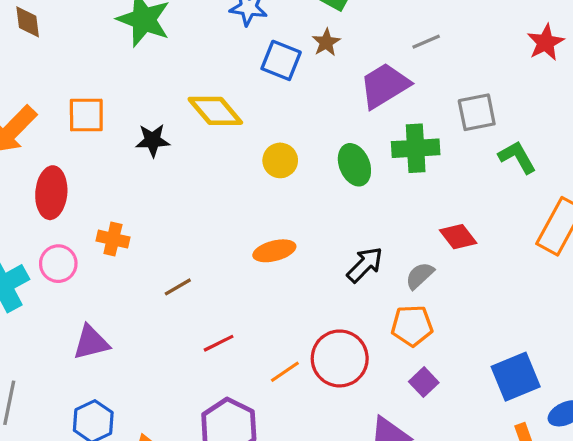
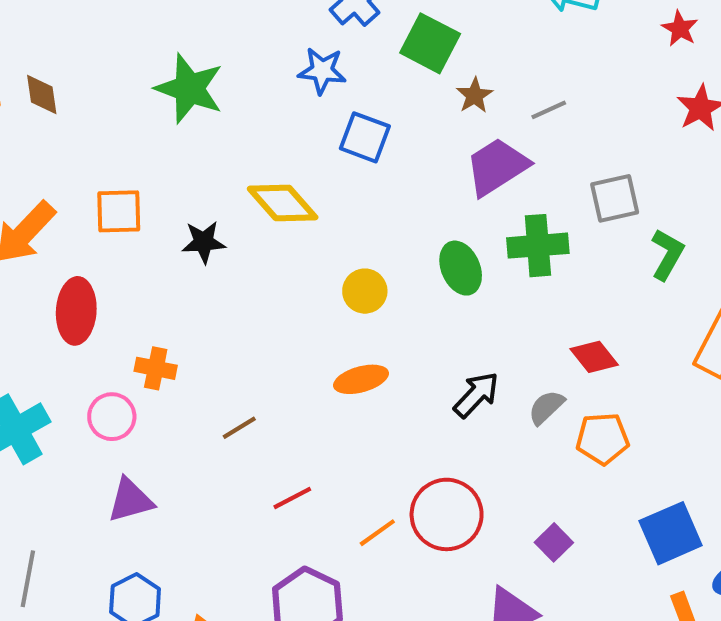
brown star: (326, 42) -> (475, 95), moved
green L-shape: (517, 157) -> (667, 254), turned 60
yellow circle: (280, 160) -> (365, 291), moved
pink circle: (58, 264) -> (112, 417), moved
orange pentagon: (412, 326) -> (602, 439), moved

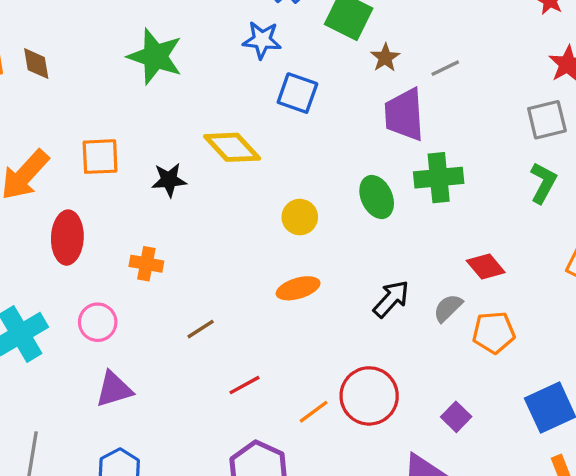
purple trapezoid: (497, 167) -> (404, 115), turned -60
gray square: (615, 198) -> (547, 120), moved
orange cross: (156, 368) -> (146, 264), moved

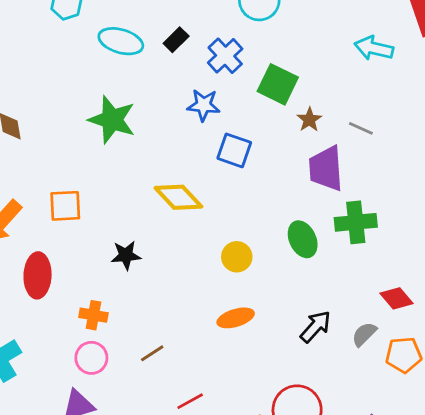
gray line: (445, 68) -> (361, 128), turned 50
black star: (169, 180) -> (126, 255), moved
orange cross: (146, 264) -> (93, 315), moved
pink circle: (98, 322) -> (91, 358), moved

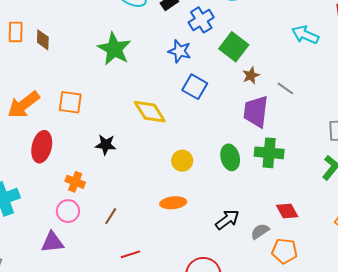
brown line: (152, 353) -> (111, 216), turned -36

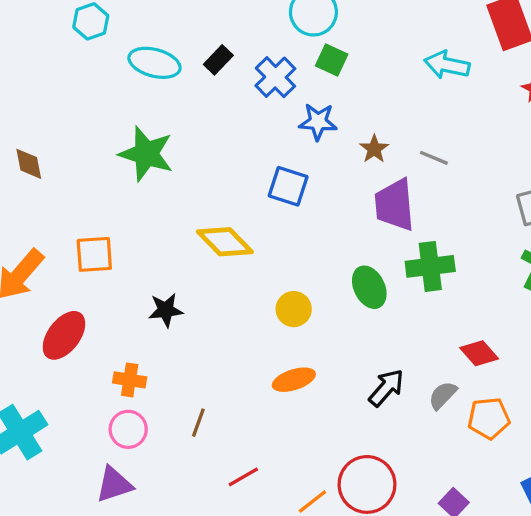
green square: (234, 47) -> (332, 60), moved, size x0.7
blue star: (180, 51) -> (318, 122), moved
red ellipse: (42, 147) -> (64, 335), turned 36

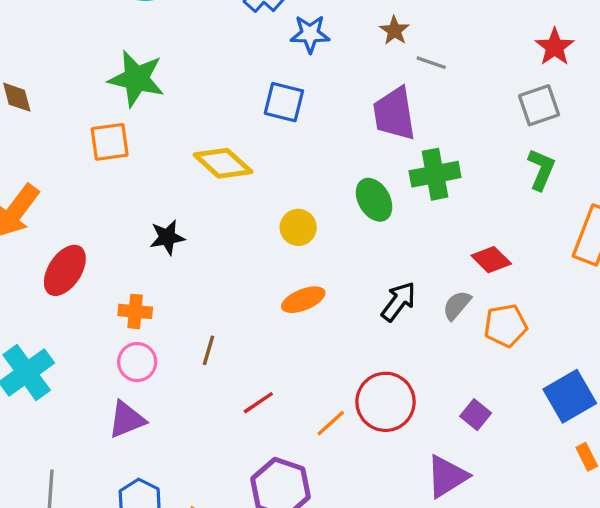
brown star: (374, 149) -> (394, 31), moved
orange square: (94, 254) -> (110, 142), moved

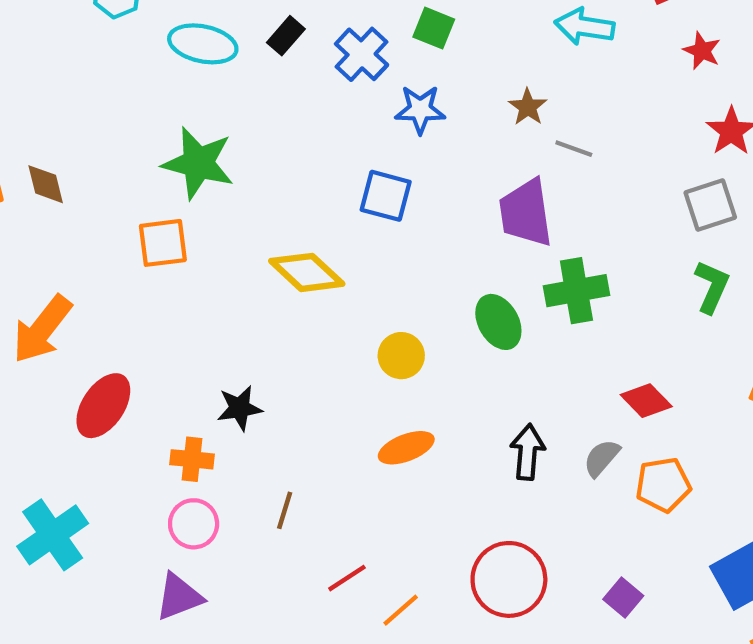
black star: (167, 237) -> (240, 408), moved
black arrow: (399, 302) -> (528, 452), turned -33
orange line: (331, 423) -> (401, 610), moved

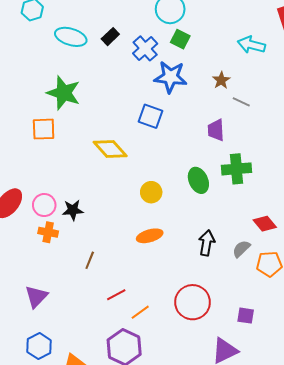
blue star: (420, 110) -> (170, 77), size x1.4
purple trapezoid: (526, 213) -> (216, 130), size x0.7
pink circle: (194, 524) -> (44, 205), moved
purple triangle: (179, 597) -> (36, 297), turned -30
purple square: (623, 598) -> (246, 316), turned -36

